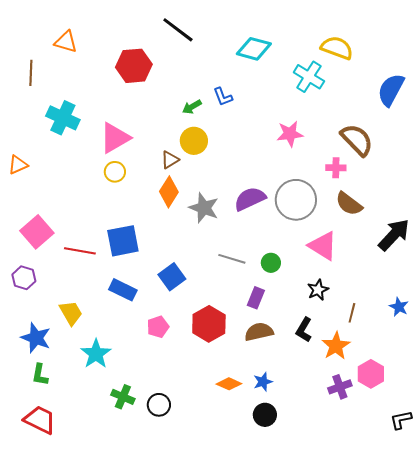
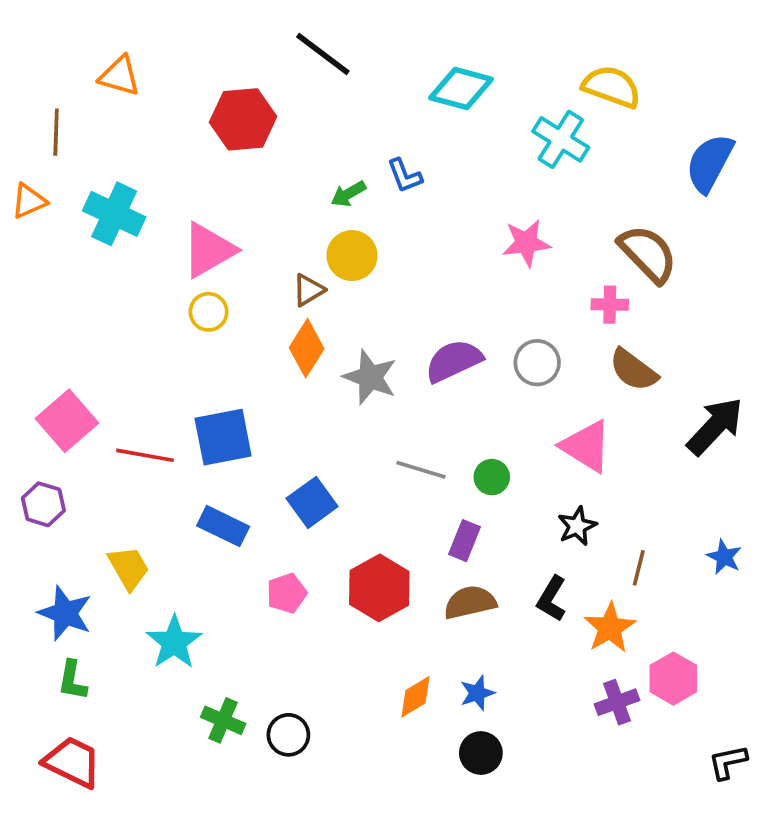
orange triangle: (18, 165) -> (29, 201), moved
gray circle: (296, 200) -> (537, 363), size x0.6
orange diamond: (229, 384) -> (416, 697), turned -55

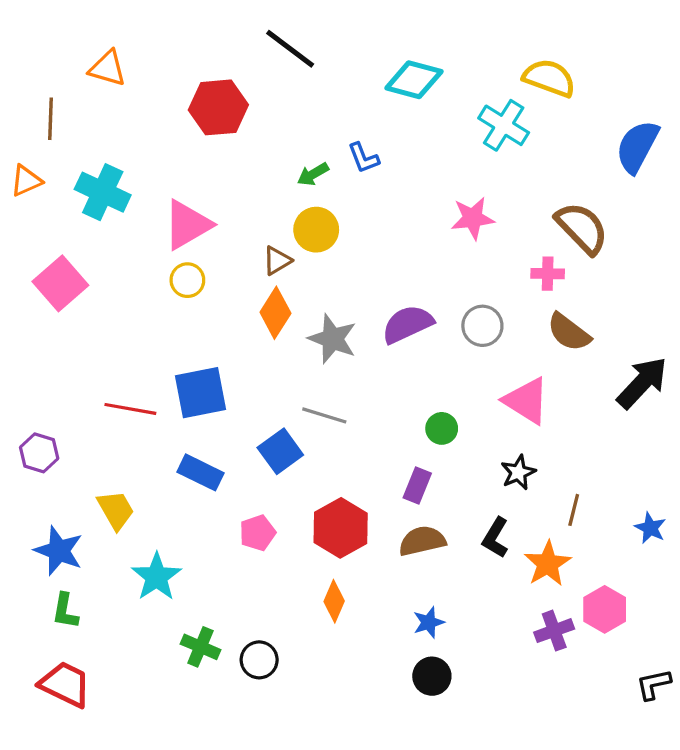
pink square: (67, 421) -> (60, 283), moved
gray line: (421, 470) -> (324, 415), moved
blue star: (724, 557) -> (650, 528), moved
orange diamond: (416, 697) -> (334, 601), moved, turned -36

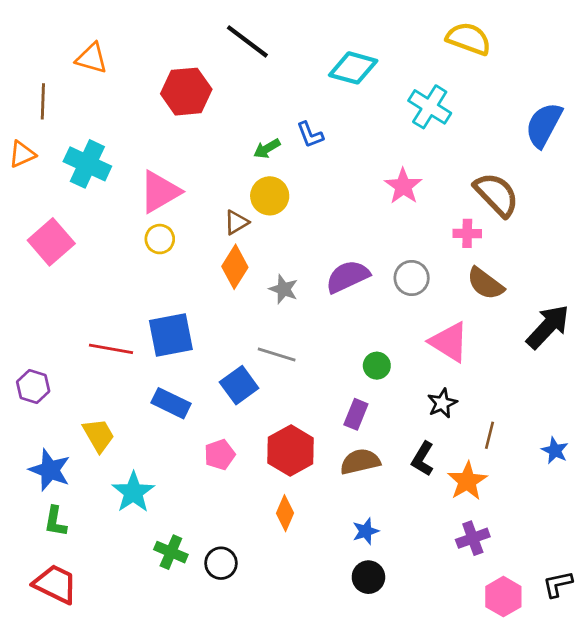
yellow semicircle: (549, 78) -> (469, 39), moved
pink star: (473, 218) -> (403, 186), turned -30
gray star: (332, 339) -> (284, 289), size x0.7
pink hexagon: (605, 609) -> (503, 597), moved

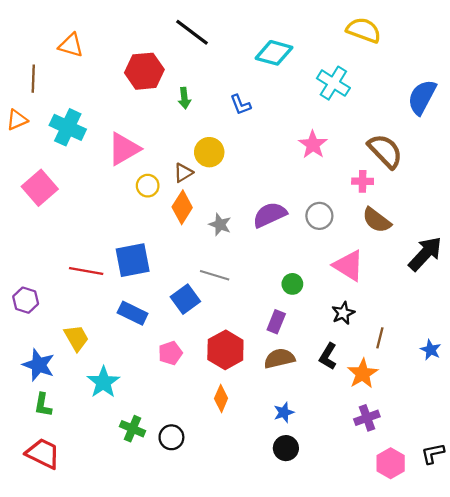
green arrow: (267, 149) -> (184, 98), moved, turned -66
yellow circle: (160, 239) -> (148, 186), moved

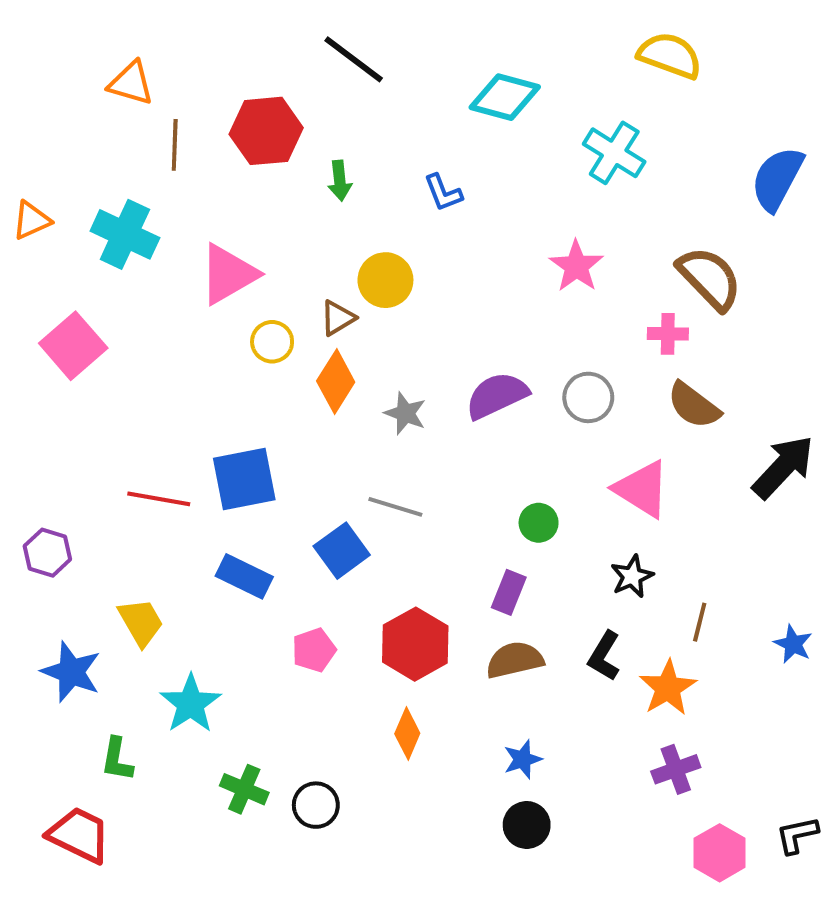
brown line: (33, 79) -> (175, 145), moved
green L-shape: (43, 405) -> (117, 759), moved

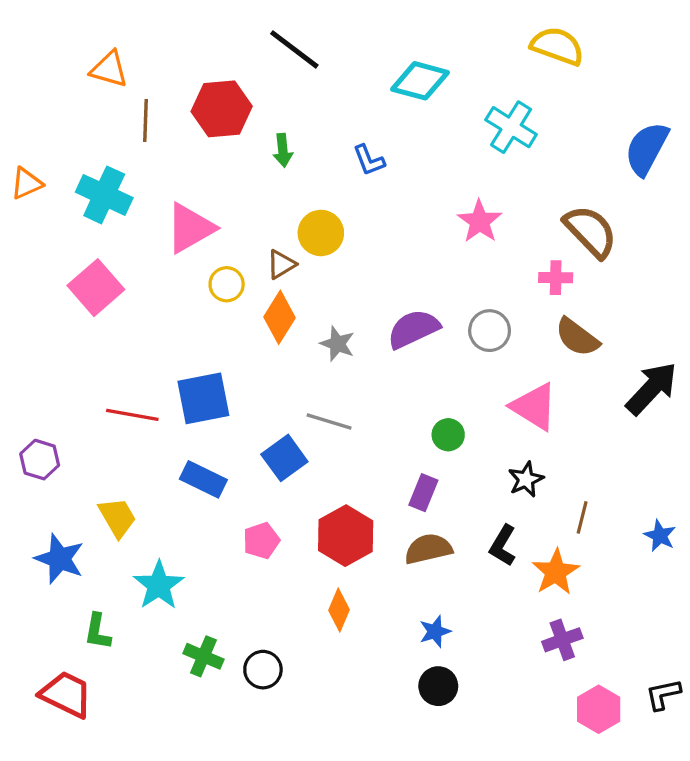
pink square: (73, 346) -> (96, 288), moved

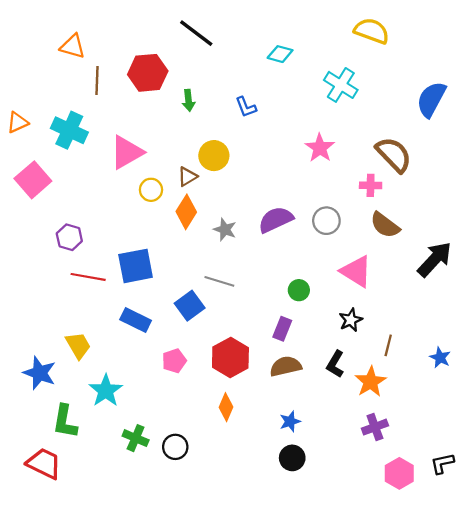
cyan diamond: (420, 81) -> (280, 54), size x0.7
pink square: (96, 288) -> (33, 180), moved
purple hexagon: (40, 460) -> (69, 237), moved
green L-shape: (98, 632) -> (65, 421), size x1.4

